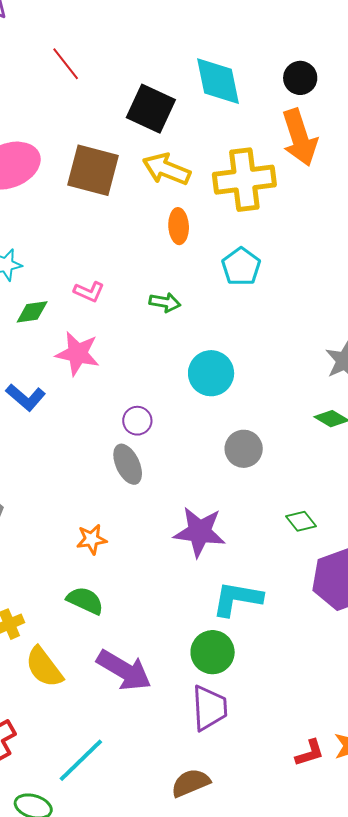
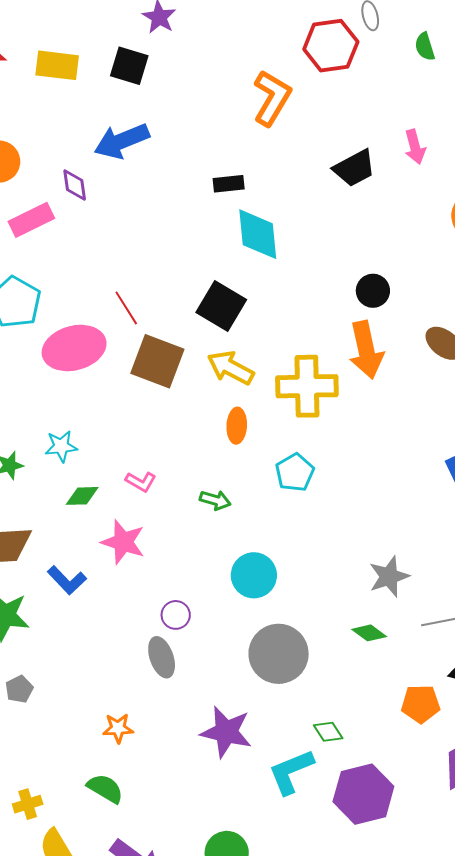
red line: (66, 64) -> (126, 308), moved
cyan diamond: (218, 81) -> (258, 234), moved
gray circle: (244, 449) -> (279, 654), size x1.6
cyan L-shape: (237, 599) -> (291, 772), moved, turned -38

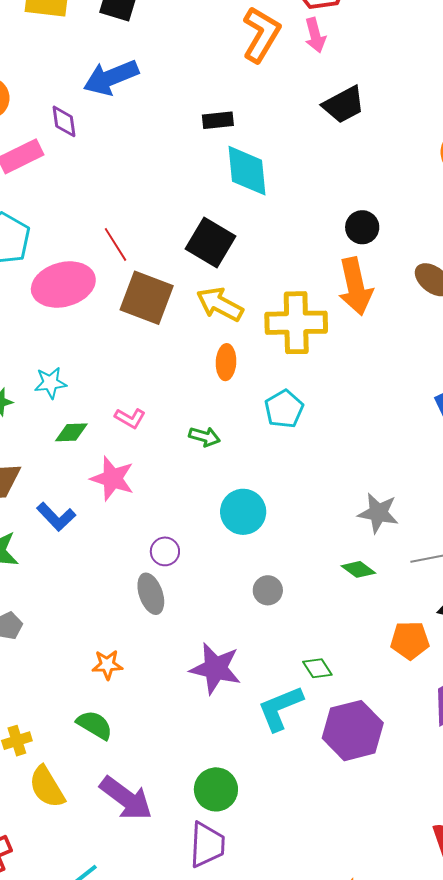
pink arrow: (415, 147) -> (315, 35), moved
gray star: (389, 576) -> (378, 513), turned 30
gray circle: (279, 654) -> (268, 590), size x0.5

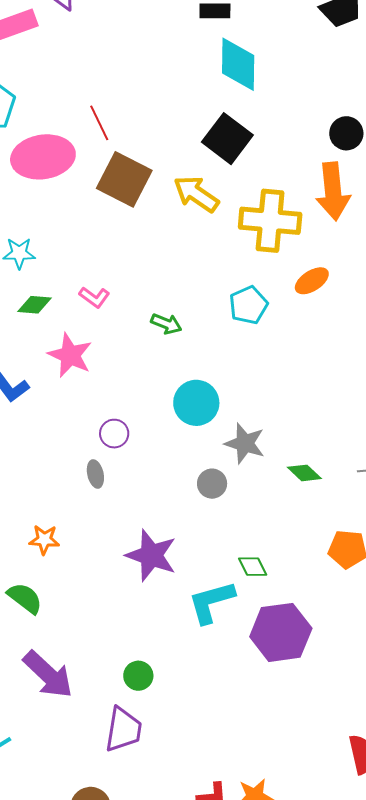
black square: (210, 242) -> (227, 139), moved
orange ellipse: (226, 362) -> (312, 281), moved, turned 48
gray star: (378, 513) -> (245, 443), moved
gray ellipse: (151, 594) -> (95, 474), size x0.7
green circle: (216, 789) -> (138, 676), size x0.7

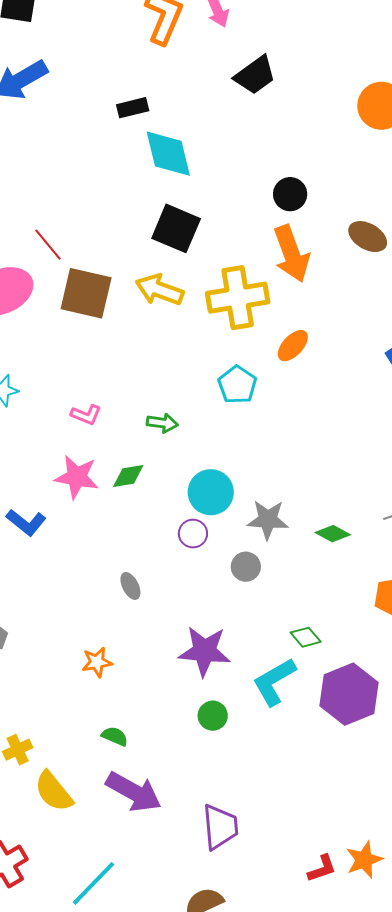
green diamond: (35, 305) -> (128, 476), moved
purple circle: (114, 434) -> (193, 534), moved
green semicircle: (25, 598) -> (115, 736), moved, size x0.7
green circle: (138, 676) -> (213, 716), moved

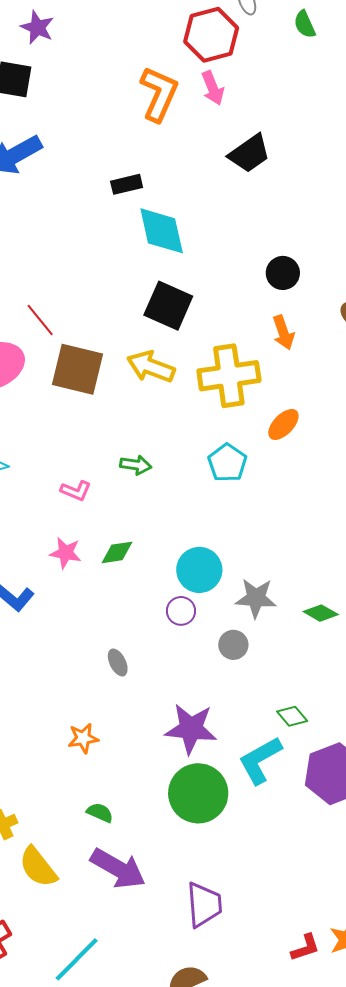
orange arrow: (291, 254) -> (283, 333), size x0.6
green arrow: (162, 423) -> (136, 465), moved
pink star: (77, 477) -> (66, 553), size x0.7
green circle: (213, 716) -> (198, 793), size x2.0

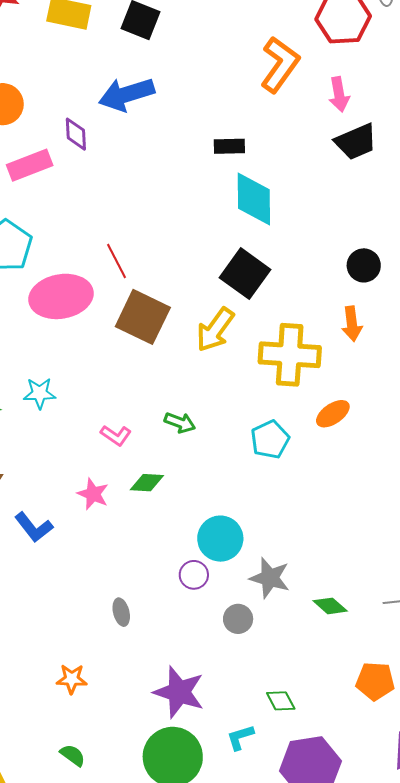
pink arrow: (213, 88) -> (339, 94), moved
yellow arrow: (151, 367) -> (215, 330), turned -87
green diamond: (117, 552) -> (147, 483), moved
cyan L-shape: (260, 760) -> (240, 737), size x0.6

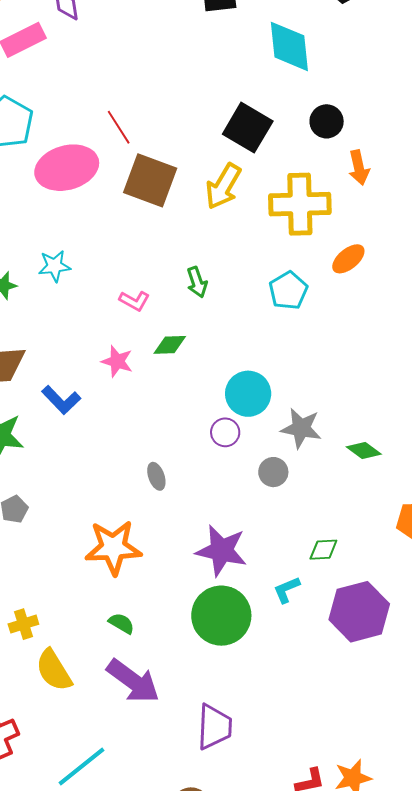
cyan diamond: (254, 199) -> (289, 46), moved
black circle: (364, 265) -> (327, 121), moved
green arrow: (180, 423) -> (197, 282), turned 56
orange star: (72, 679) -> (113, 548), size x1.8
green diamond: (281, 701) -> (323, 550), turned -60

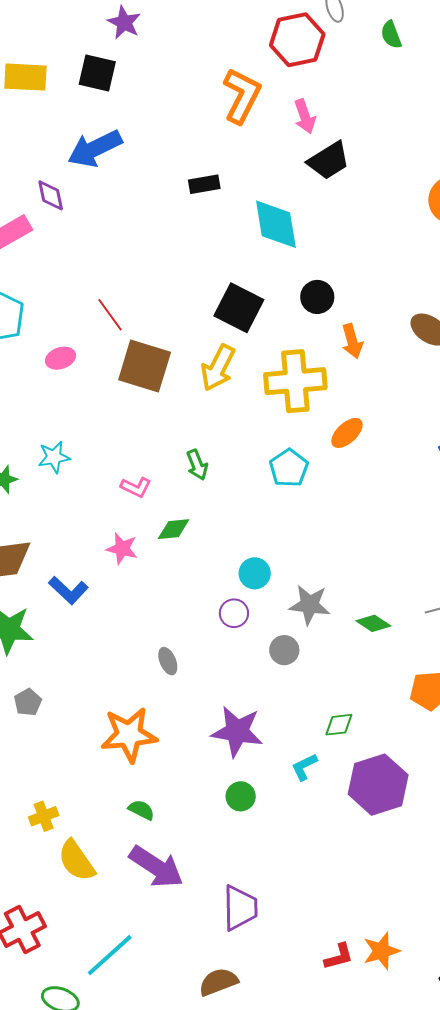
pink ellipse: (67, 168) -> (61, 358), size x0.5
cyan circle: (248, 394) -> (255, 573), size x0.7
green circle: (221, 616) -> (241, 796), size x0.5

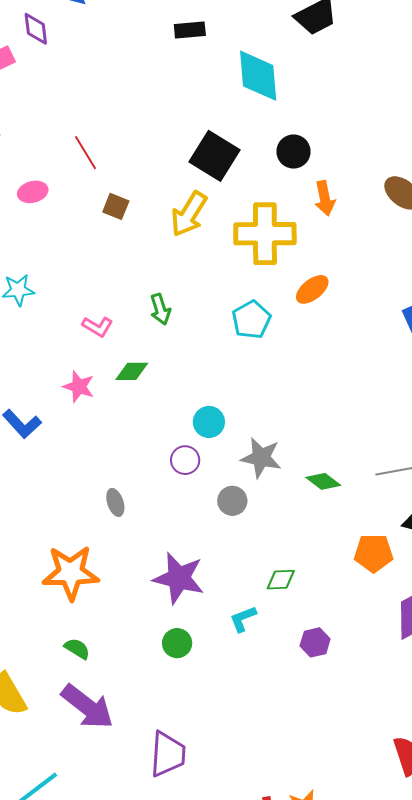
brown square: (145, 366) -> (116, 206), size x0.5
purple hexagon: (378, 785) -> (315, 642), size x0.5

